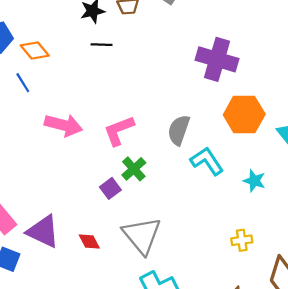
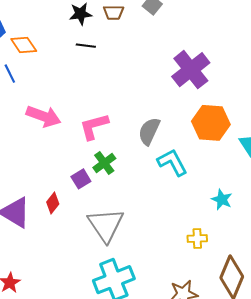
purple cross: (217, 59) -> (191, 70), turned 30
cyan star: (254, 181) -> (222, 200), moved
red diamond: (89, 242) -> (53, 203), moved, turned 60

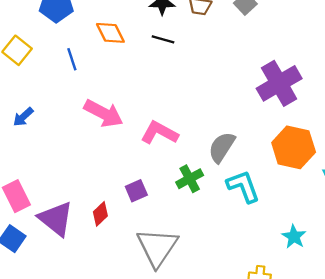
orange diamond: (24, 45) -> (110, 33), moved
pink L-shape: (94, 126) -> (159, 133), turned 36
green cross: (104, 163) -> (190, 179), moved

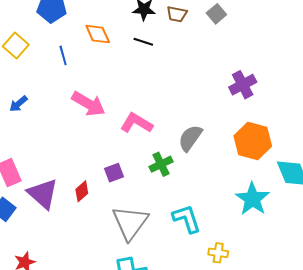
purple cross: (279, 83) -> (243, 85), size x0.7
cyan L-shape: (243, 186) -> (187, 219), moved
cyan star: (294, 237) -> (252, 199), moved, size x1.6

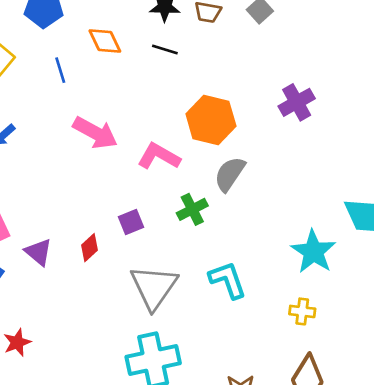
orange hexagon: (253, 141) -> (211, 120), moved
purple triangle: (43, 194) -> (39, 252), size x0.7
yellow cross: (218, 253) -> (302, 311), moved

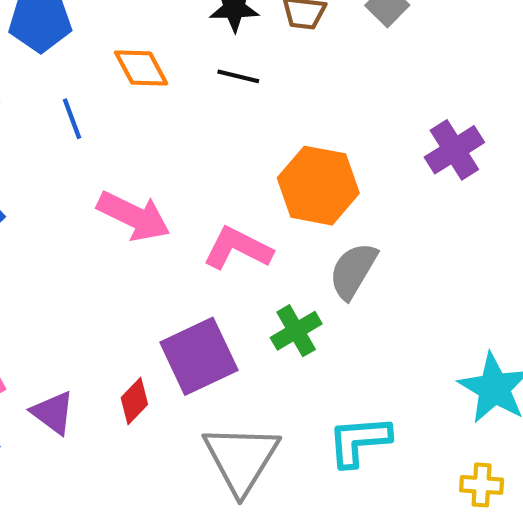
purple square: (131, 222) -> (199, 356), size x1.8
cyan L-shape: (228, 280) -> (359, 441), turned -72

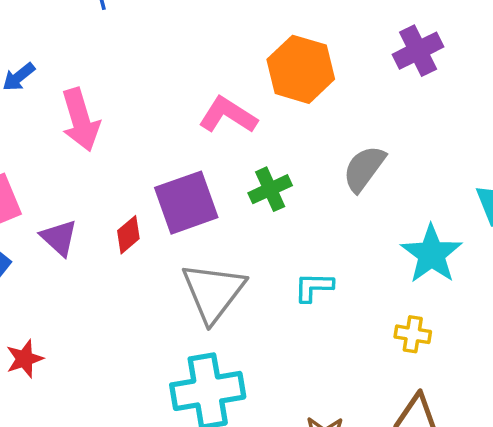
pink arrow: (134, 216) -> (80, 120), moved, turned 42
gray semicircle: (353, 271) -> (364, 169), moved
cyan L-shape: (359, 441) -> (314, 287), size x0.7

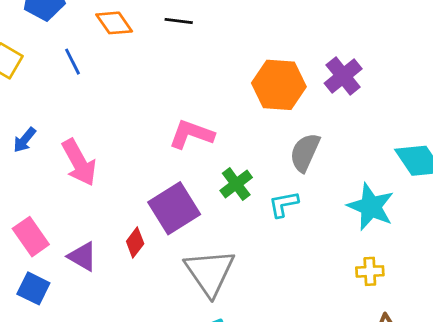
purple cross: (418, 51) -> (343, 76), moved
orange hexagon: (301, 69) -> (279, 85), moved
cyan L-shape: (314, 287) -> (284, 204), moved

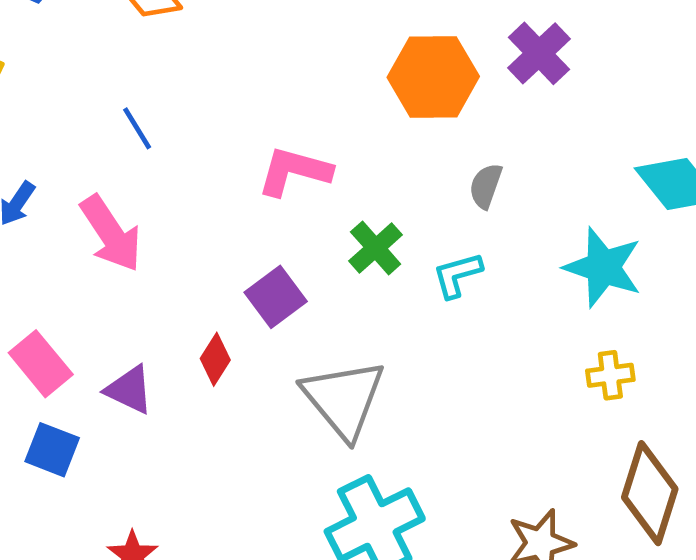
blue line: (73, 62) -> (137, 128), moved
gray semicircle: (305, 152) -> (486, 186), size x0.7
purple square: (174, 208) -> (276, 297), size x0.7

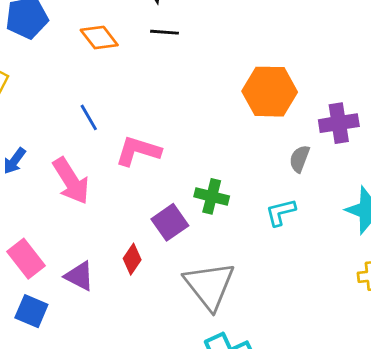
purple cross: (539, 53) -> (339, 123), moved, turned 33
pink L-shape: (294, 171) -> (138, 151), moved
green cross: (376, 248) -> (212, 196), moved, turned -36

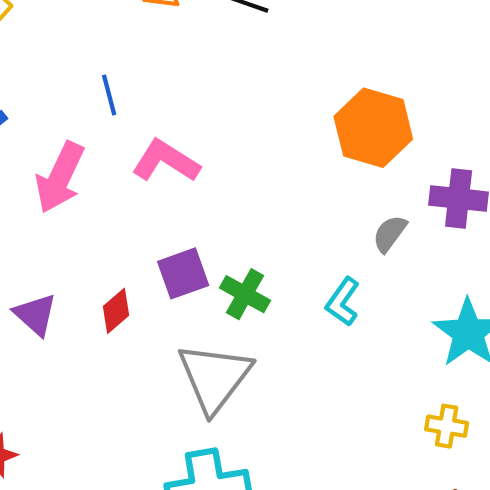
pink arrow: (71, 181) -> (60, 177), turned 42
green cross: (212, 196) -> (245, 294), moved
cyan L-shape: (281, 212) -> (343, 302), turned -56

